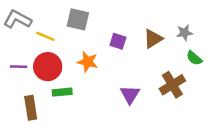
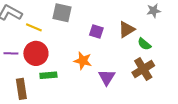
gray star: (184, 33) -> (154, 11), moved
green semicircle: (194, 58) -> (144, 44), moved
orange star: (88, 62) -> (83, 61), moved

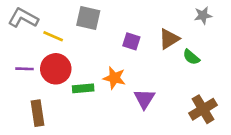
brown cross: (143, 69) -> (203, 109), moved
green rectangle: (48, 75) -> (83, 88), moved

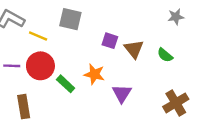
brown triangle: (169, 39) -> (134, 49), moved, turned -36
green rectangle: (83, 88) -> (66, 84), turned 48

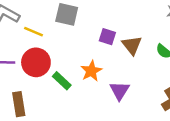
orange star: (94, 74) -> (91, 71), turned 30

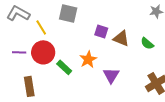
yellow line: (34, 32) -> (41, 27), turned 35
brown triangle: (132, 45) -> (121, 38), turned -30

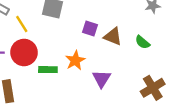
green rectangle: (64, 67) -> (48, 70), turned -42

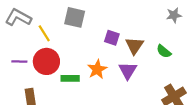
brown triangle: (113, 37) -> (134, 46), turned 42
purple triangle: (101, 79) -> (128, 70), moved

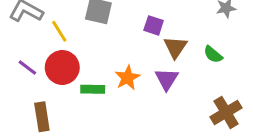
purple square: (112, 38) -> (154, 25), moved
purple line: (19, 61) -> (27, 67), turned 35

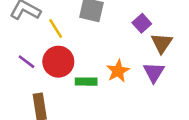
purple square: (154, 25) -> (142, 23), turned 30

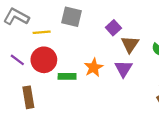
yellow line: (56, 29) -> (42, 32), turned -63

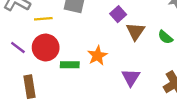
purple triangle: (123, 69) -> (131, 77), moved

